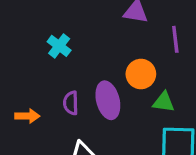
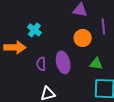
orange circle: (141, 74) -> (83, 38), moved
orange arrow: (27, 116) -> (15, 47), moved, size x1.5

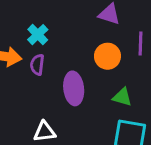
purple semicircle: (41, 64) -> (37, 65), moved

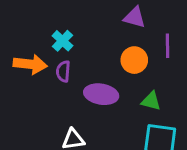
purple ellipse: (74, 88) -> (101, 94), turned -72

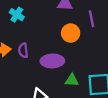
cyan cross: (63, 41) -> (17, 15), moved
green triangle: (151, 101) -> (72, 80), moved

